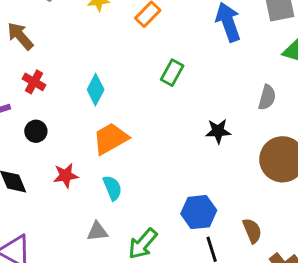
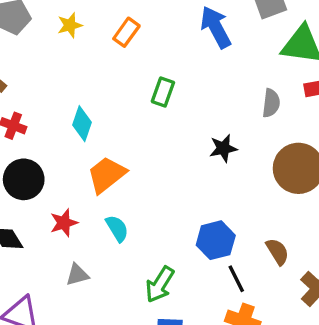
black circle: (36, 131) -> (24, 179), size x1.6
gray triangle: (97, 232) -> (77, 275), moved

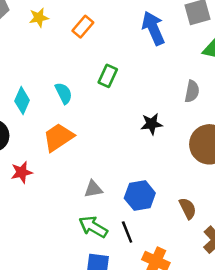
cyan diamond: (82, 124) -> (22, 101), moved
cyan semicircle: (117, 228) -> (64, 93), moved
gray triangle: (77, 275) -> (93, 189), moved
black line: (236, 279) -> (127, 232), moved
green arrow: (160, 284) -> (93, 227), turned 84

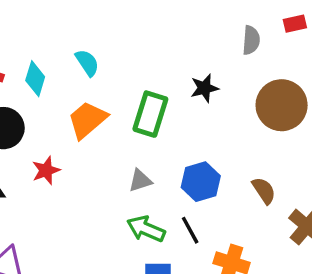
green rectangle: (108, 76) -> (150, 114), moved, size x1.5

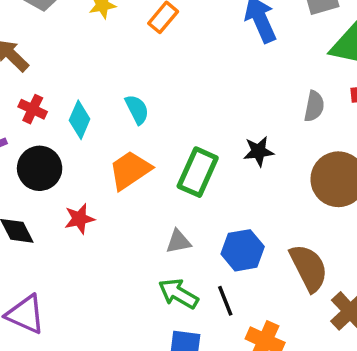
brown semicircle: (264, 191) -> (309, 268), size x1.6

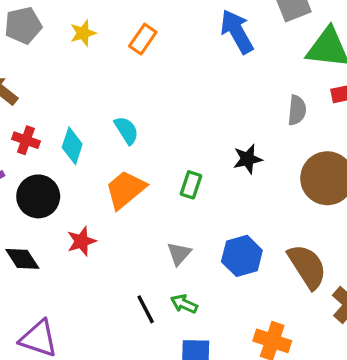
green rectangle: (198, 172) -> (191, 185), size x0.6
gray triangle: (178, 242) -> (179, 254), turned -32
green arrow: (178, 294) -> (184, 304), size x0.7
black line: (225, 301) -> (146, 309), moved

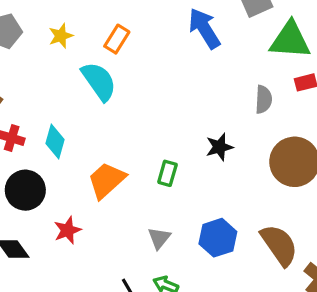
cyan semicircle: (126, 130) -> (99, 81), moved, size x1.5

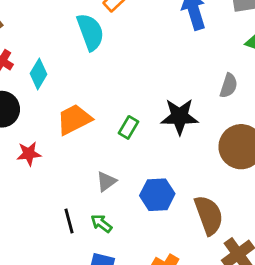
black star: (219, 147) -> (179, 117), size x1.5

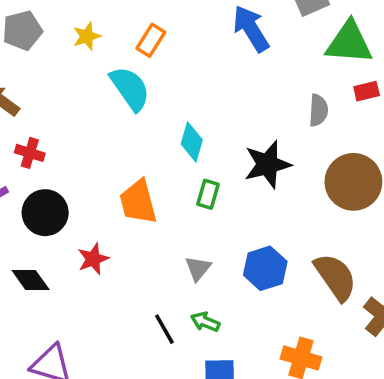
cyan diamond: (39, 74) -> (192, 142), moved
orange trapezoid: (74, 119) -> (138, 202), turned -63

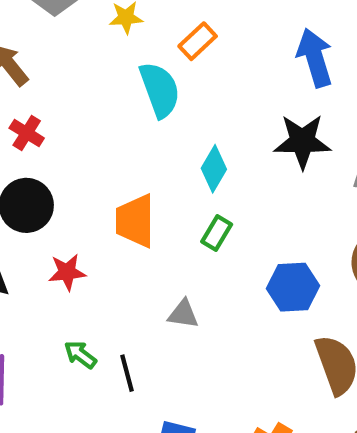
black star: (268, 164) -> (302, 141), moved
gray triangle: (198, 268) -> (183, 314), turned 44
blue hexagon: (265, 268) -> (293, 287), moved
green arrow: (205, 322) -> (80, 355), moved

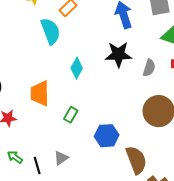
green rectangle: (217, 233) -> (71, 115), moved
blue hexagon: (293, 287) -> (107, 136), moved
gray triangle: (183, 314) -> (61, 158), moved, turned -42

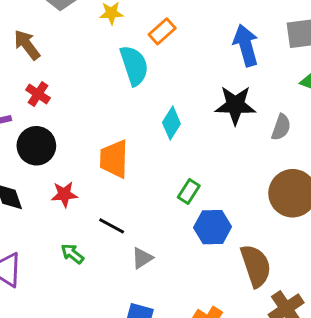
green rectangle: (71, 115) -> (189, 191), moved
black line: (37, 165) -> (112, 226), moved, turned -48

